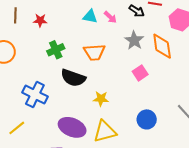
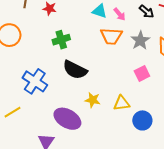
orange trapezoid: (94, 52) -> (111, 36), moved
yellow star: (101, 99) -> (93, 100), moved
yellow triangle: (105, 132) -> (122, 103), moved, size x0.7

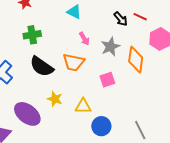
pink arrow: (120, 14) -> (84, 39), moved
orange trapezoid: (111, 36) -> (74, 62), moved

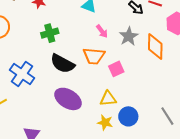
pink square: (107, 80) -> (116, 69), moved
yellow star: (55, 99) -> (105, 122), moved
purple ellipse: (27, 114) -> (68, 99), moved

